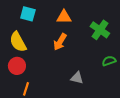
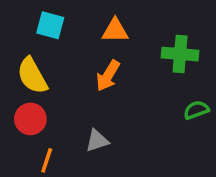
green cross: (100, 30) -> (180, 54), turned -30
gray triangle: (77, 78) -> (97, 141), moved, turned -32

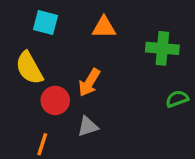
orange arrow: (108, 76) -> (89, 83), moved
red circle: (30, 119) -> (55, 100), moved

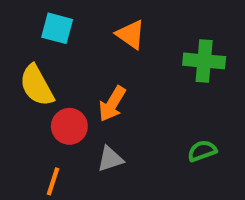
orange triangle: (104, 27) -> (131, 34), turned 35
green semicircle: (177, 99) -> (202, 151), moved

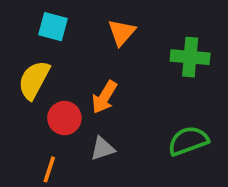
orange triangle: (131, 34) -> (122, 32), turned 36
yellow semicircle: (37, 85) -> (34, 80), turned 57
green semicircle: (202, 151) -> (188, 141), size x1.5

